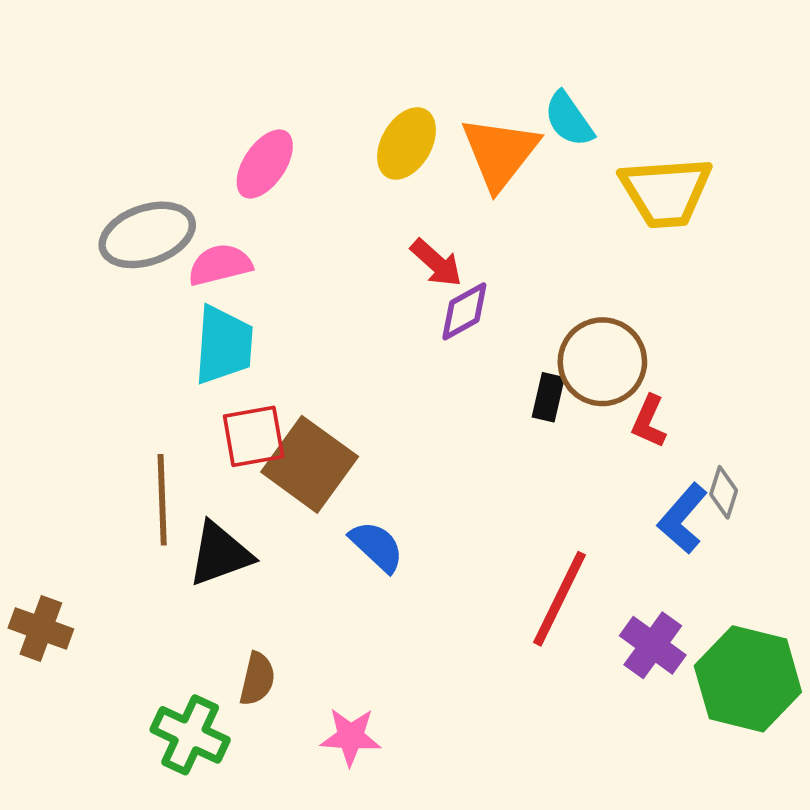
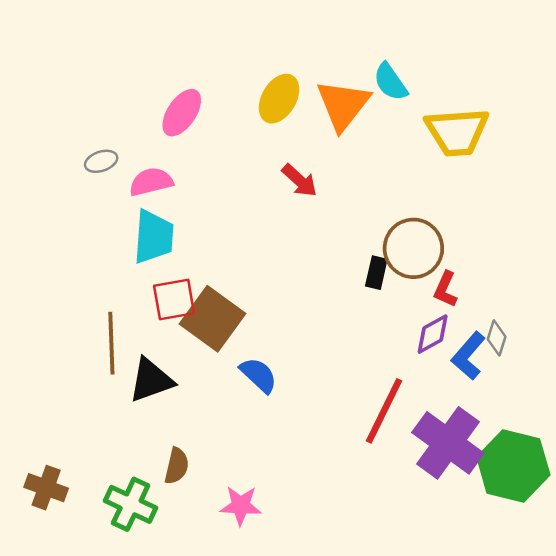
gray ellipse: (147, 235) -> (101, 161), size x0.5
purple diamond: (464, 311) -> (433, 334), moved
brown cross: (41, 629) -> (46, 488), moved
purple cross: (653, 645) -> (448, 443), size x1.6

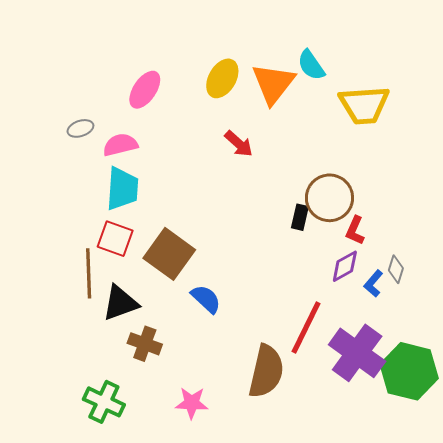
red square: (174, 300) -> (115, 239), moved, turned 30
blue L-shape: (468, 356) -> (373, 284), size x0.7
brown semicircle: (177, 466) -> (266, 371), moved, size x1.8
brown cross: (46, 488) -> (145, 344), moved

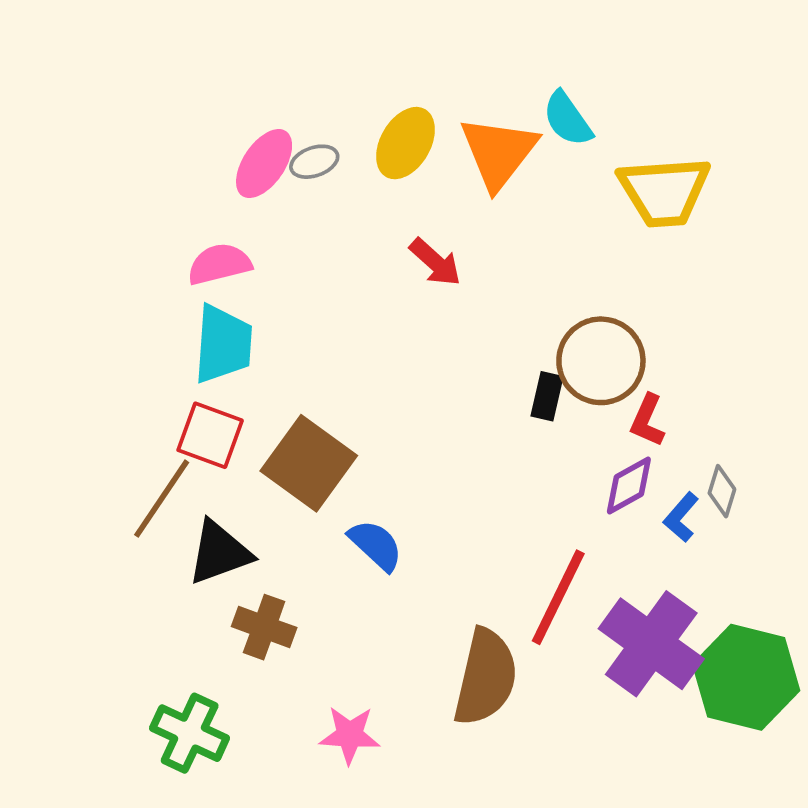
gray ellipse: (80, 128) -> (314, 162), moved
brown line: (89, 273) -> (162, 499), turned 36

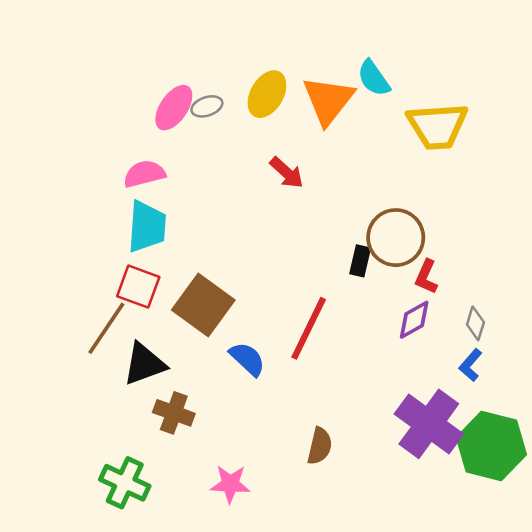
blue L-shape: (681, 517) -> (471, 365), moved
red line: (558, 597) -> (309, 328), moved
brown semicircle: (486, 677) -> (320, 446), size x0.6

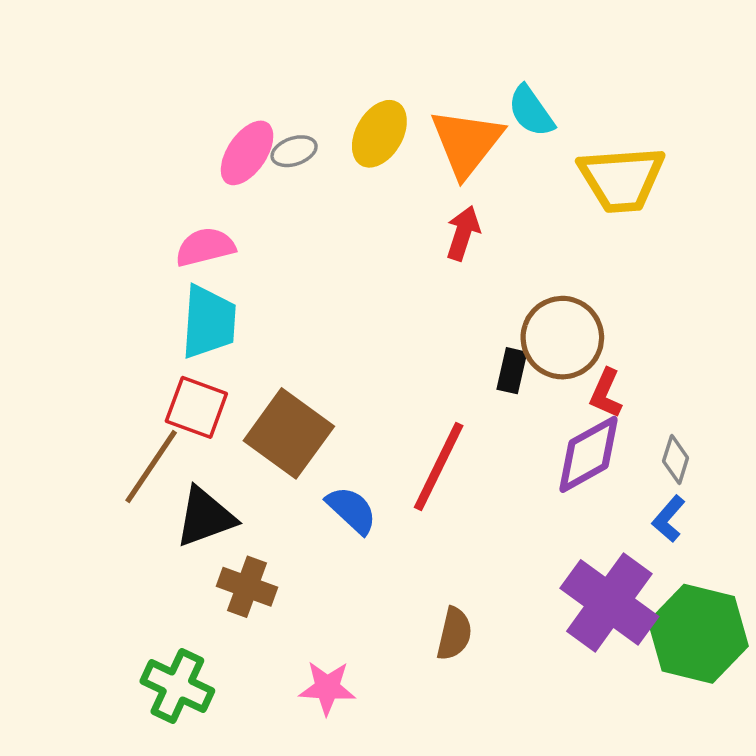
red arrow: (287, 173) -> (463, 233), moved, turned -114
purple diamond: (414, 320) -> (588, 454), size x1.4

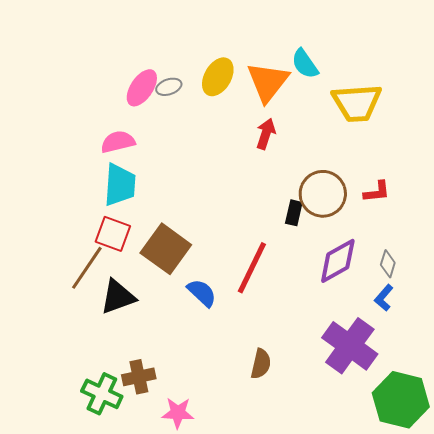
red L-shape: (606, 393) -> (377, 192), moved, turned -120
brown cross: (247, 587) -> (139, 377), moved, turned -32
green hexagon: (698, 634) -> (401, 400), moved
pink star: (327, 688) -> (178, 413), moved

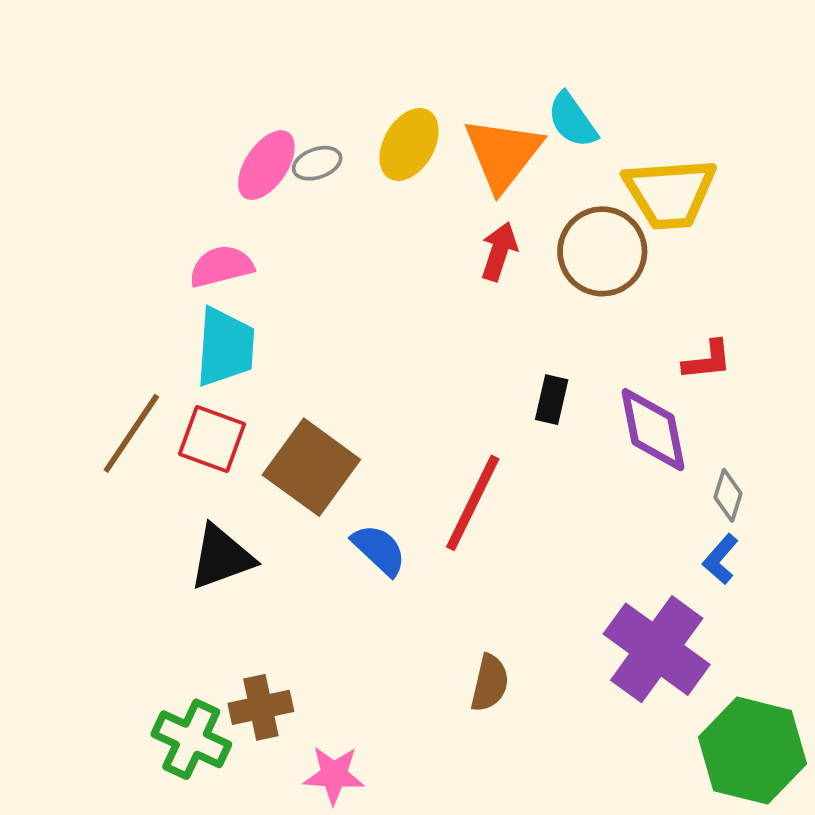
brown circle: (323, 194) -> (602, 251), moved
purple diamond: (338, 261) -> (653, 430), moved, turned -72
brown line: (87, 268) -> (131, 433), moved

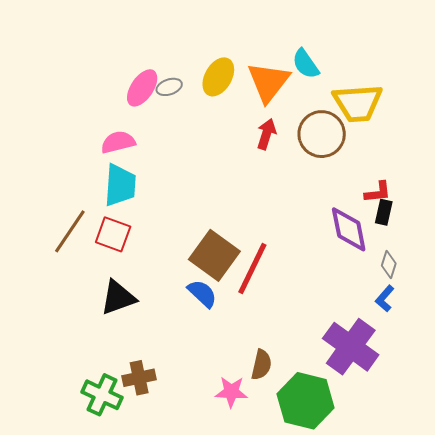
black rectangle: (552, 400) -> (384, 212), moved
brown square: (311, 467) -> (214, 255), moved
green hexagon: (752, 751) -> (306, 401), moved
pink star: (334, 775) -> (231, 392), moved

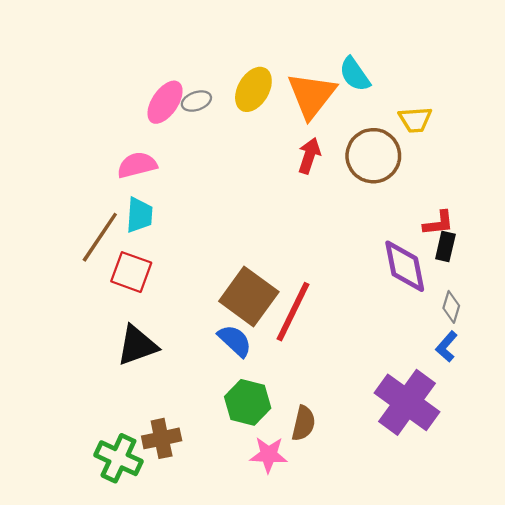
yellow trapezoid: (358, 103) -> (415, 120), size x0.6
cyan trapezoid: (120, 185) -> (139, 215), size x0.7
brown line: (70, 231) -> (100, 237), moved
green hexagon: (306, 401) -> (248, 402), moved, size x0.7

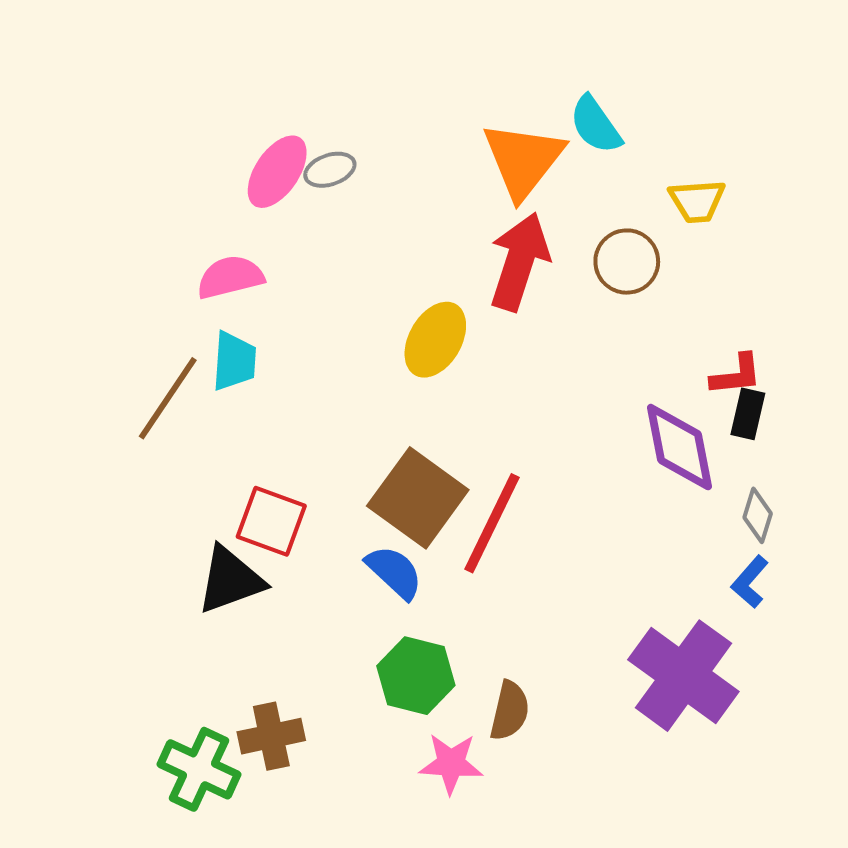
yellow ellipse: (253, 89) -> (435, 340), moved
red arrow: (309, 156) -> (519, 262), size x1.6
brown circle: (373, 156) -> (627, 262), size x0.7
red square: (131, 272) -> (271, 521), moved

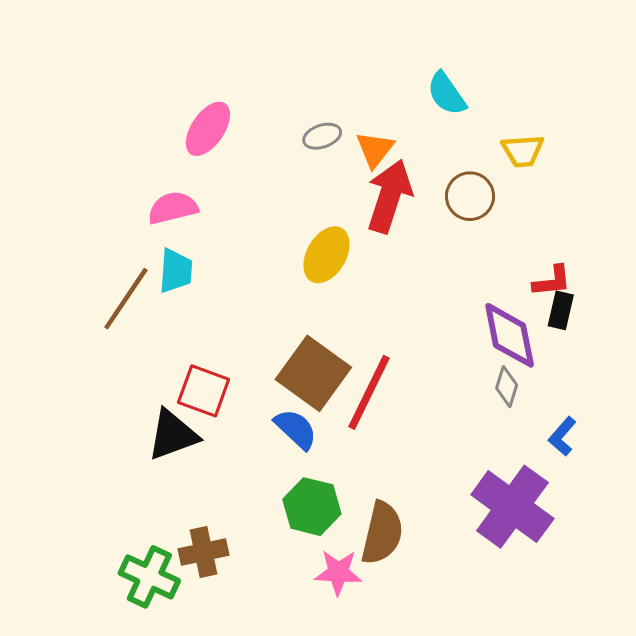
orange triangle: (523, 160) -> (375, 149), moved, size x0.6
gray ellipse: (330, 170) -> (322, 136), moved
gray diamond: (758, 515) -> (507, 387), moved
brown semicircle: (510, 711) -> (382, 533), size x1.4

